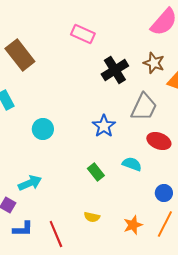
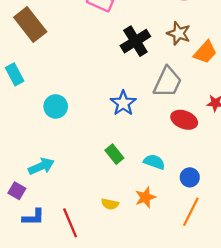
cyan semicircle: (132, 164) -> (154, 162), moved
orange star: (133, 225) -> (145, 197), moved

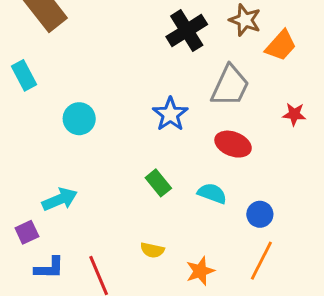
red ellipse: (184, 120) -> (233, 144), moved
purple square: (17, 191) -> (27, 232), turned 35
orange star: (145, 197) -> (200, 271), moved

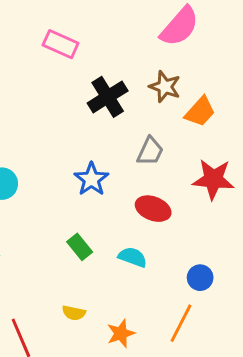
gray trapezoid: (230, 86) -> (150, 151), size x0.7
red star: (294, 114) -> (213, 179), size x1.8
blue circle: (260, 214) -> (200, 278), moved

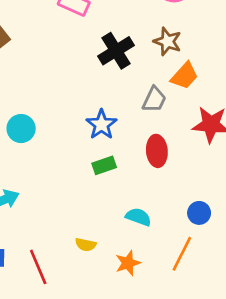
orange trapezoid: (200, 112) -> (185, 76), moved
red ellipse: (153, 209) -> (157, 151), turned 64
green rectangle: (80, 247) -> (104, 165), moved, turned -70
cyan semicircle: (133, 257) -> (138, 217), moved

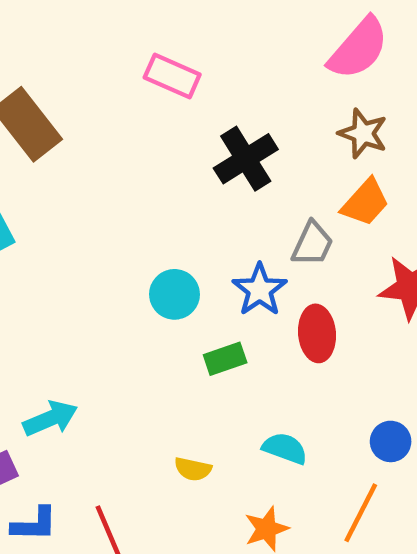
brown star: (167, 41) -> (363, 133), moved
blue star: (101, 125) -> (260, 290), moved
cyan circle: (21, 129) -> (175, 294), moved
yellow semicircle: (86, 245) -> (193, 469), moved

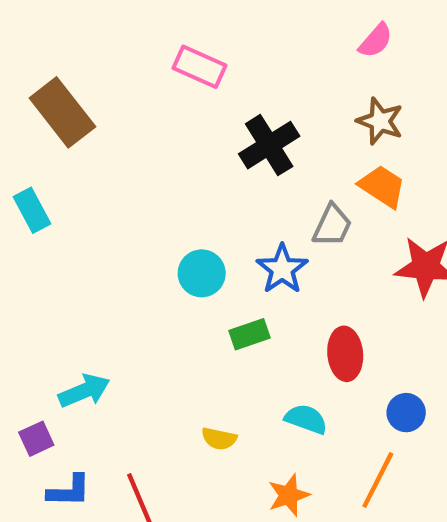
pink semicircle: (358, 48) -> (376, 41), size x0.6
orange trapezoid: (365, 202) -> (382, 186), turned -99
red ellipse: (317, 333) -> (345, 354), moved

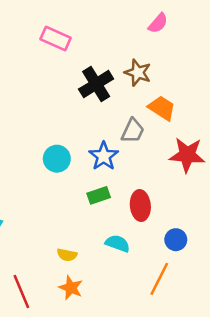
brown star: (380, 121) -> (138, 73), moved
green rectangle: (250, 334) -> (99, 195), moved
orange star: (289, 495) -> (71, 288), moved, turned -30

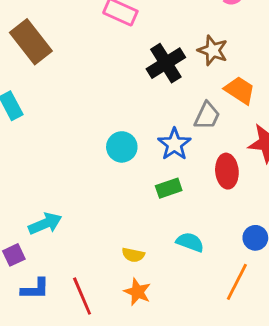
red ellipse: (140, 205) -> (227, 171), moved

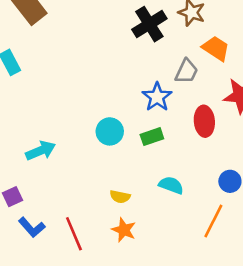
cyan circle: (122, 147) -> (110, 131), moved
cyan arrow: (45, 224) -> (41, 151), moved
blue L-shape: (35, 289) -> (32, 227), turned 48

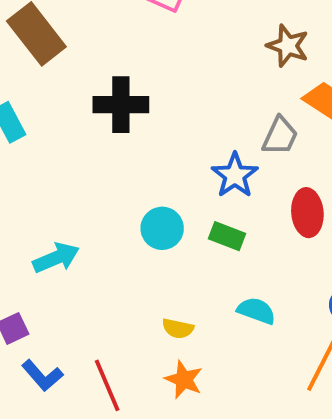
black cross: (149, 24) -> (121, 105), moved, turned 32
green rectangle: (152, 137) -> (227, 236), turned 40

